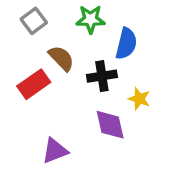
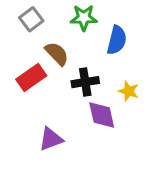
black cross: (102, 76) -> (85, 82), moved

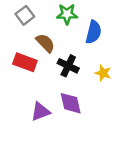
red rectangle: (31, 78) -> (25, 62), turned 55
black cross: (85, 82) -> (68, 66), turned 35
purple diamond: (102, 115) -> (71, 103), moved

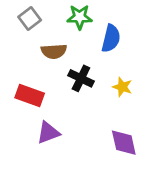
brown semicircle: (45, 43) -> (54, 51), turned 130
red rectangle: (25, 62) -> (30, 95), moved
purple diamond: (71, 103) -> (124, 143), moved

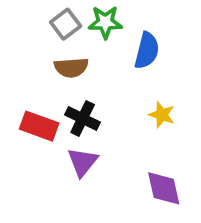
gray square: (30, 18) -> (66, 24), moved
black cross: (81, 78) -> (83, 119), moved
purple triangle: (48, 133) -> (83, 162), moved, turned -30

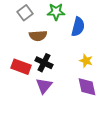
gray square: (66, 24) -> (25, 13), moved
purple diamond: (164, 188) -> (87, 87), moved

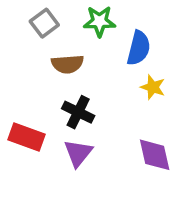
yellow star: (86, 61) -> (153, 87), moved
red rectangle: (21, 67) -> (26, 137), moved

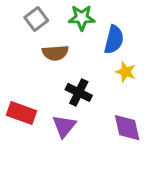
black cross: (78, 112) -> (79, 92), moved

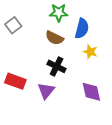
gray square: (36, 19) -> (13, 25), moved
brown semicircle: (55, 53) -> (54, 38), moved, turned 30

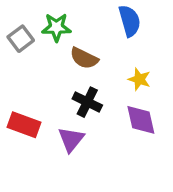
green star: (59, 13) -> (56, 27), moved
blue semicircle: (82, 28) -> (130, 21), moved, turned -30
purple diamond: (91, 92) -> (141, 120), moved

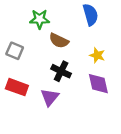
gray square: (21, 39) -> (15, 51), moved, turned -30

